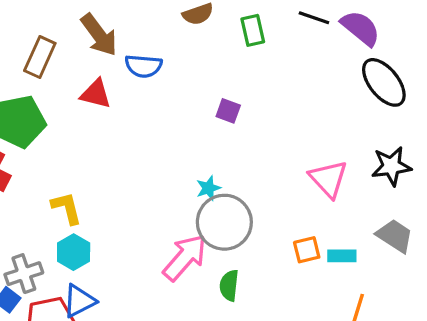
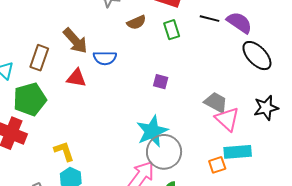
cyan star: (208, 188) -> (152, 131), size x2.0
gray trapezoid: (395, 236) -> (216, 102), moved
cyan rectangle: (342, 256) -> (238, 152), moved, size x1.5

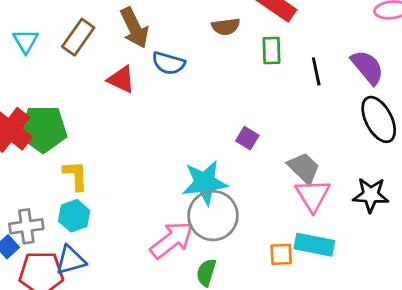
black line: (210, 19) -> (316, 71), moved, turned 48
purple square: (161, 82) -> (247, 138), moved
green pentagon: (30, 99) -> (43, 129), moved

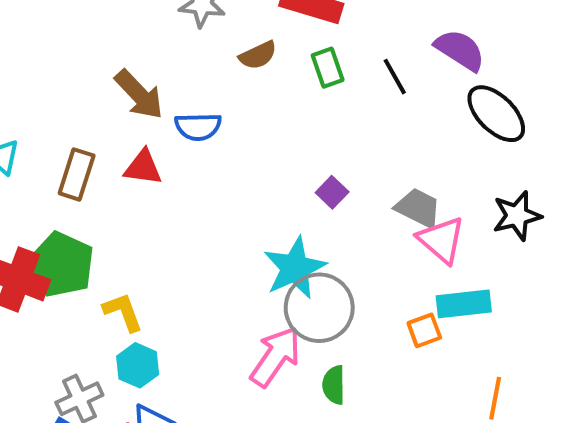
brown rectangle: (78, 37) -> (77, 174), moved
green pentagon: (43, 129) -> (61, 264), turned -30
purple square: (247, 138) -> (332, 192), turned 30

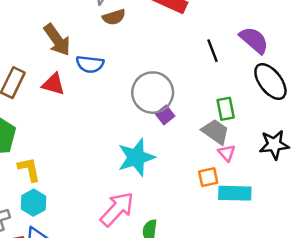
brown semicircle: (258, 55) -> (114, 17), moved
green rectangle: (328, 68) -> (226, 109), moved
pink triangle: (441, 240) -> (227, 153), size x0.6
gray circle: (319, 308) -> (153, 93), moved
orange square: (424, 330) -> (208, 177), moved

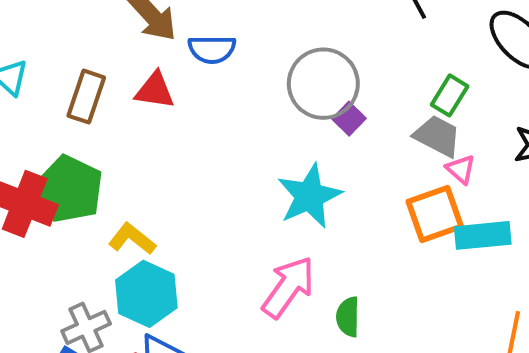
green rectangle: (226, 109) -> (450, 95), turned 50
yellow L-shape: (29, 169) -> (132, 239), turned -32
orange square: (208, 177) -> (435, 214), size x1.6
cyan hexagon: (33, 203) -> (146, 294), size x1.4

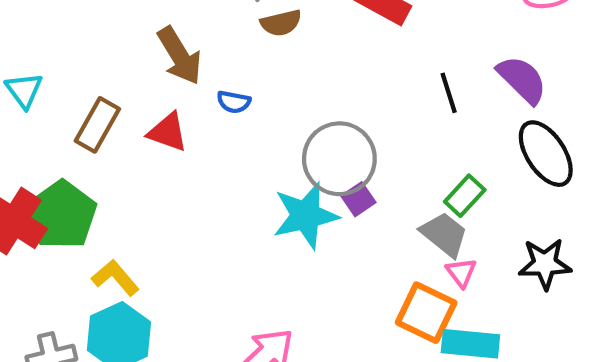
blue semicircle: (212, 49) -> (234, 102), size x0.7
cyan star: (309, 196) -> (306, 216), moved
orange square: (435, 214) -> (426, 313), turned 34

